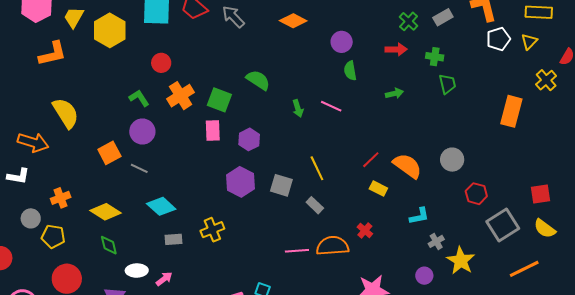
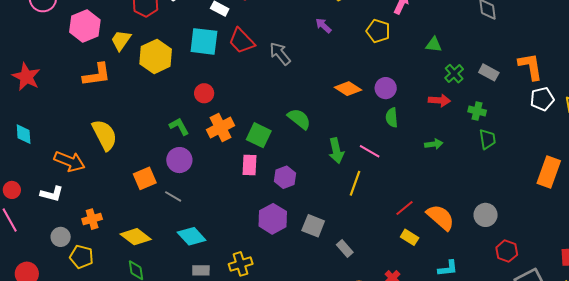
gray rectangle: (443, 17) -> (489, 72), turned 54
orange diamond: (293, 21) -> (348, 89), moved
green arrow: (298, 108) -> (336, 151), size x1.4
yellow line: (317, 168) -> (355, 183), moved, turned 40

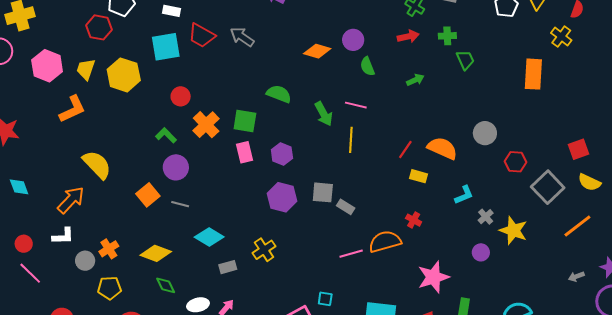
orange arrow: (70, 161) -> (71, 200), turned -52
gray circle: (61, 237) -> (85, 261), moved
gray rectangle: (345, 248) -> (346, 207), moved

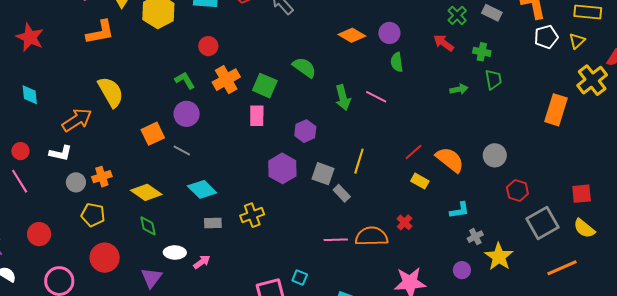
red arrow: (408, 36) -> (444, 43), turned -145
yellow cross: (561, 37) -> (592, 80), size x1.4
green arrow: (415, 80) -> (459, 89), moved
yellow line: (351, 140) -> (359, 161), moved
purple hexagon: (282, 154) -> (305, 131), moved

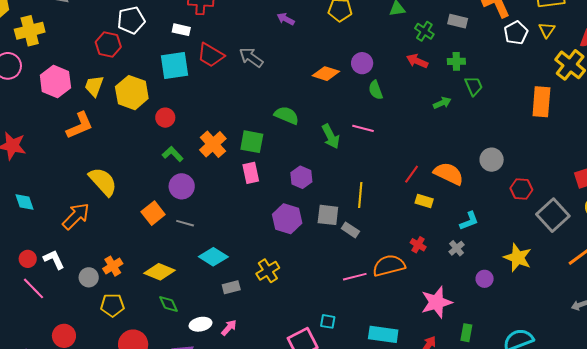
red circle: (208, 46) -> (165, 118), moved
white L-shape: (61, 153) -> (54, 259), moved, turned -115
gray cross: (475, 237) -> (457, 248), moved

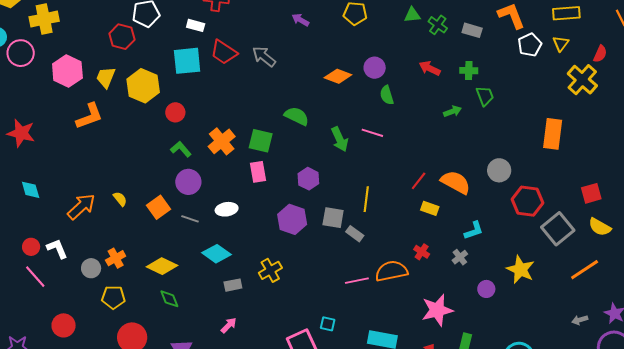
green cross: (424, 31) -> (438, 25), moved
orange rectangle: (541, 102) -> (553, 134), moved
yellow semicircle: (103, 182) -> (120, 199), moved, size x0.5
red hexagon: (521, 189) -> (528, 201), size x1.4
white ellipse: (200, 324) -> (227, 209), moved

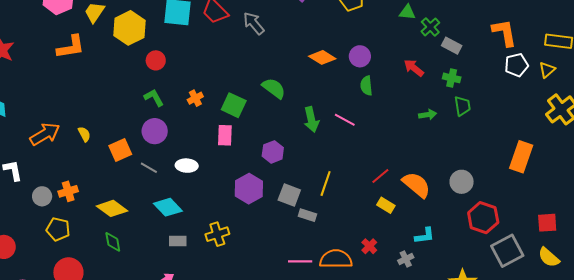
gray rectangle: (472, 30) -> (452, 46), moved
orange cross: (222, 141) -> (195, 98), size x0.6
gray rectangle: (355, 234) -> (307, 215), turned -30

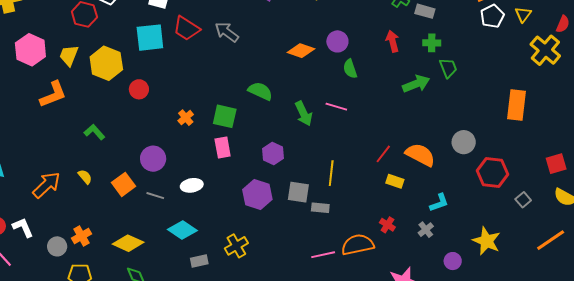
red arrow: (414, 68) -> (393, 41), turned 50
green L-shape: (154, 98) -> (94, 132), moved
green arrow: (428, 115) -> (416, 84), size x1.5
gray square: (507, 251) -> (523, 200), size x0.5

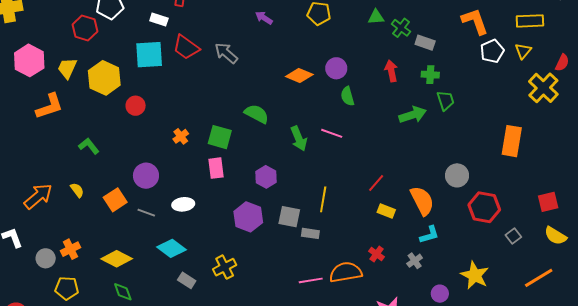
orange semicircle: (420, 155) -> (422, 201), moved, turned 32
gray rectangle: (199, 261) -> (187, 280), turned 42

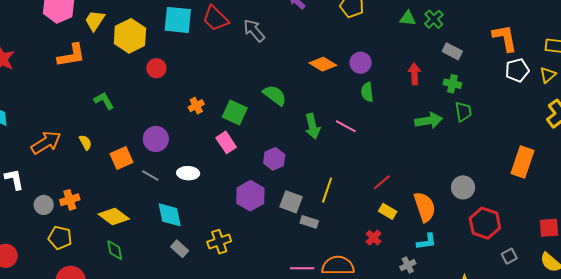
green cross: (401, 28) -> (434, 19), moved
pink rectangle: (216, 168) -> (226, 142), turned -35
cyan diamond: (172, 248) -> (170, 215), turned 32
red cross: (377, 254) -> (374, 238), moved

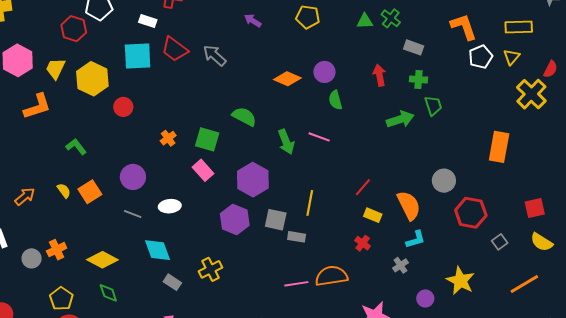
orange arrow: (46, 143) -> (25, 196), size x0.7
orange square: (122, 158) -> (90, 192), moved
purple hexagon: (274, 159) -> (253, 180), size x1.5
yellow pentagon: (60, 238) -> (61, 299), moved, turned 30

